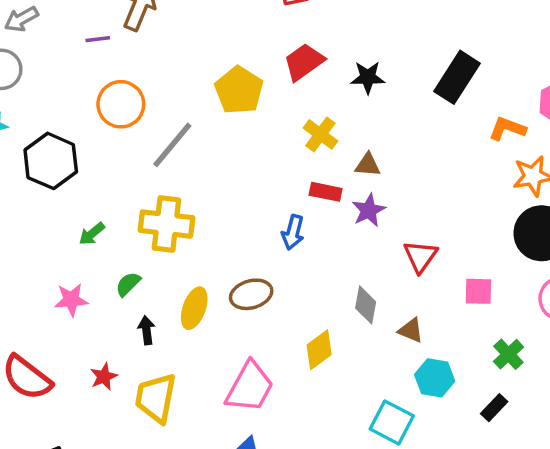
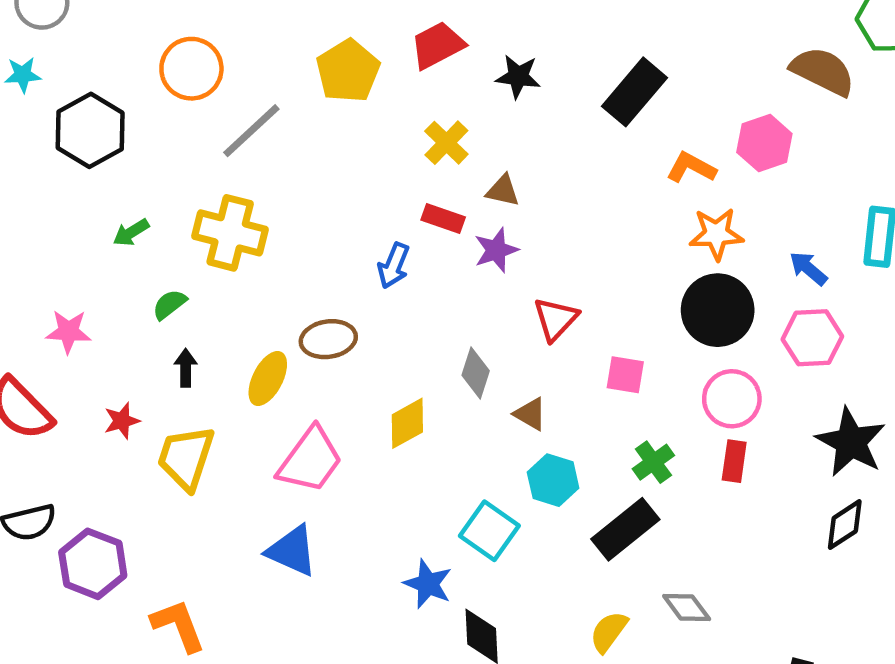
pink star: (71, 300) -> (68, 332), moved
yellow ellipse: (194, 308) -> (268, 378), moved
black rectangle: (494, 408) -> (625, 529), size x1.8

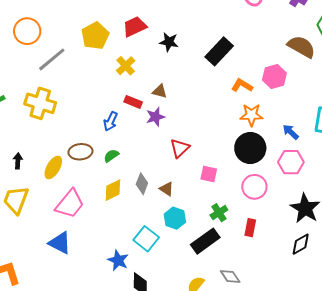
yellow cross: (446, 143) -> (126, 66), moved
green semicircle: (169, 304) -> (111, 156), moved
gray diamond: (476, 373) -> (142, 184), moved
red rectangle: (734, 461) -> (250, 228), moved

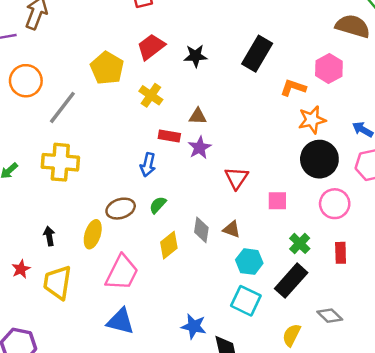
cyan square: (146, 239) -> (246, 301), moved

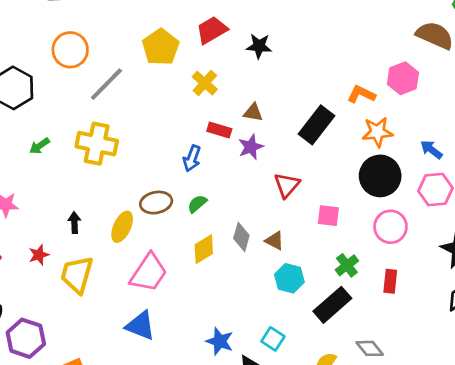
black rectangle: (257, 54) -> (316, 125), moved
cyan square: (246, 301) -> (273, 339), moved, size x0.7

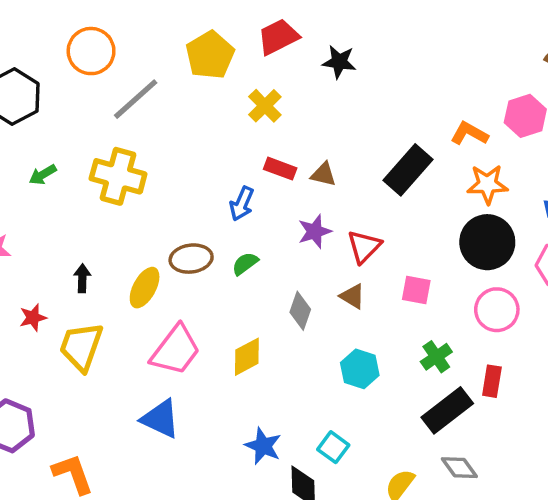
brown triangle: (253, 112) -> (323, 174), moved
purple star: (251, 147) -> (315, 231), moved
brown triangle: (275, 241) -> (352, 296), moved
yellow diamond: (204, 249) -> (247, 357), moved
black rectangle: (332, 305) -> (447, 410), moved

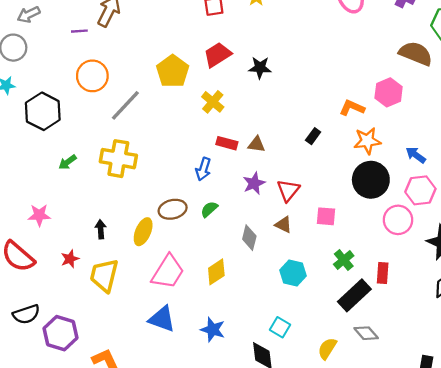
black rectangle: (408, 170) -> (313, 136), size x0.5
pink circle: (497, 310) -> (398, 220), moved
blue star: (263, 446) -> (213, 330), moved

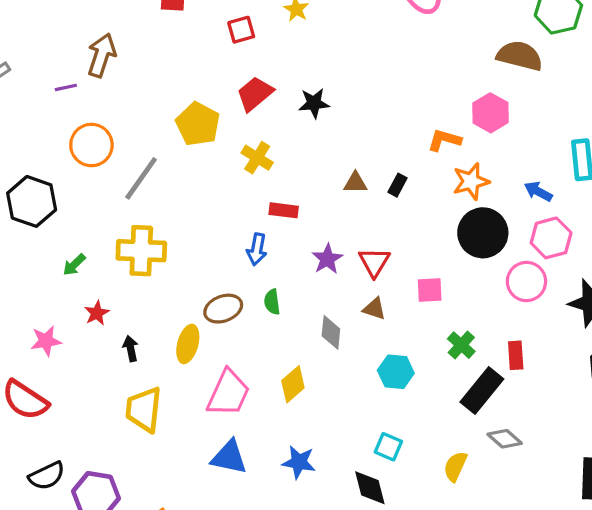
brown triangle: (256, 144) -> (355, 183), moved
green semicircle: (209, 209) -> (272, 302), turned -48
red star: (70, 259) -> (97, 313), moved

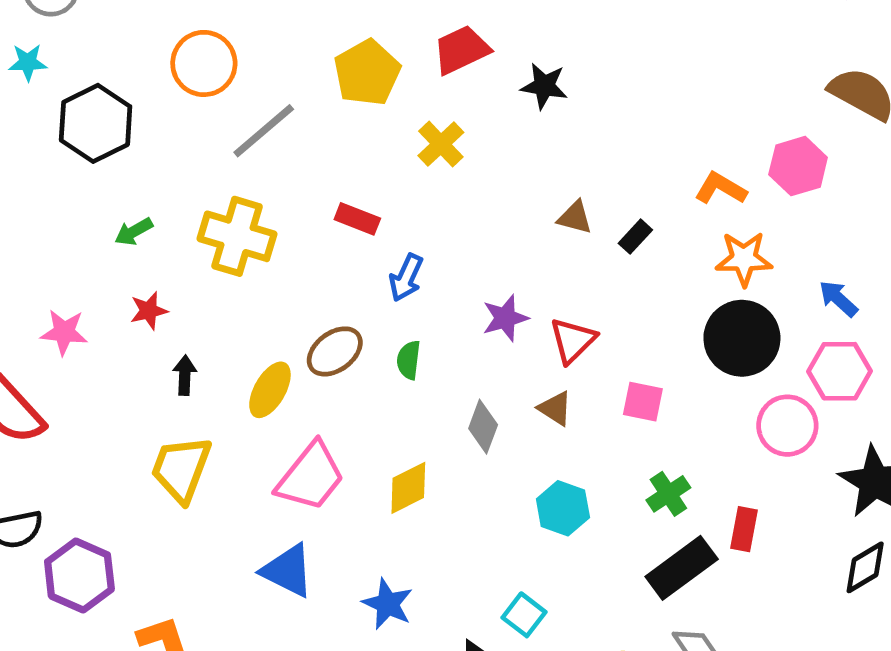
red rectangle: (284, 210) -> (357, 219), moved
brown ellipse: (223, 309) -> (335, 351), turned -30

